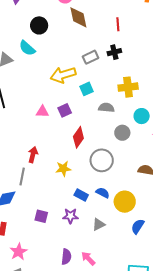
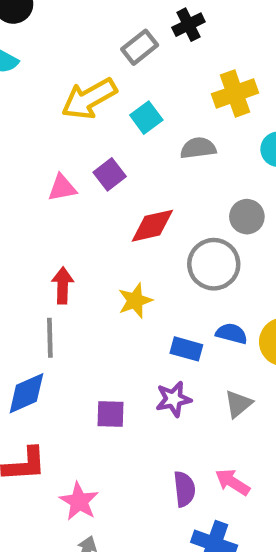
gray circle: (122, 133) -> (247, 217), moved
red diamond: (78, 137) -> (152, 226), turned 55

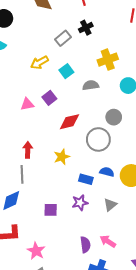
yellow arrow: (89, 99) -> (40, 62), size x0.7

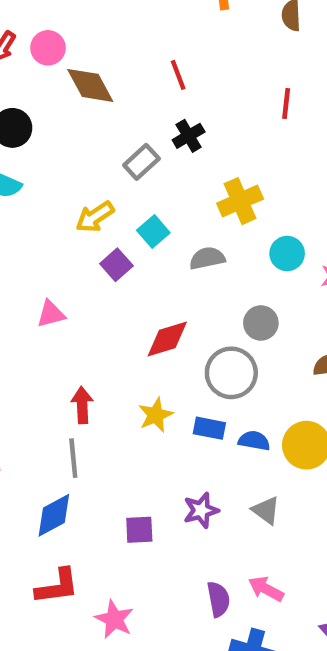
purple square: (49, 98) -> (116, 265), moved
pink triangle: (27, 104) -> (51, 314), moved
blue rectangle: (86, 179) -> (209, 428), moved
gray triangle: (110, 205) -> (266, 510), turned -40

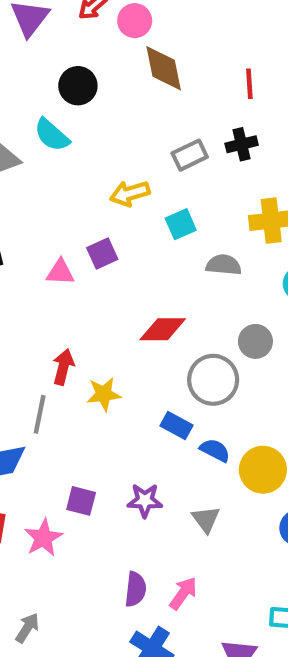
purple square: (116, 265) -> (102, 253), moved
yellow star: (156, 415) -> (104, 394), moved
pink arrow: (266, 589) -> (183, 593), turned 80
pink star: (114, 619) -> (43, 538), moved

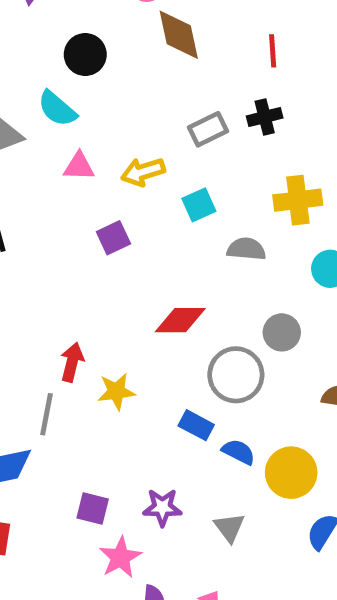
pink triangle: (60, 272) -> (79, 166), moved
pink star: (43, 538) -> (120, 557), moved

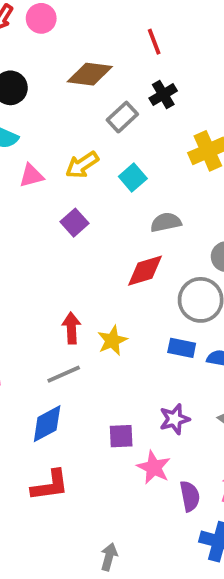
brown diamond: (179, 35) -> (90, 74), moved, turned -54
gray semicircle: (246, 249) -> (166, 222), moved
gray line: (47, 414) -> (64, 374), turned 72

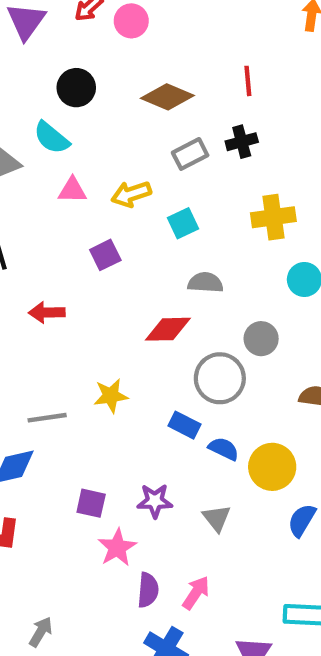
red arrow: (71, 328) -> (47, 312), moved, turned -104

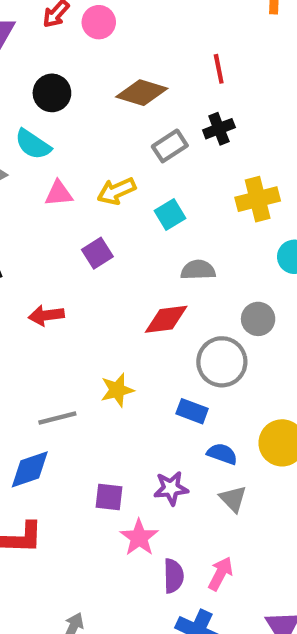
blue semicircle: (224, 449) -> (222, 454), moved

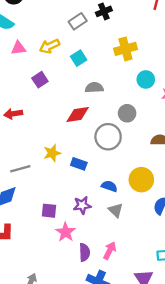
blue rectangle: (192, 411) -> (79, 164), moved

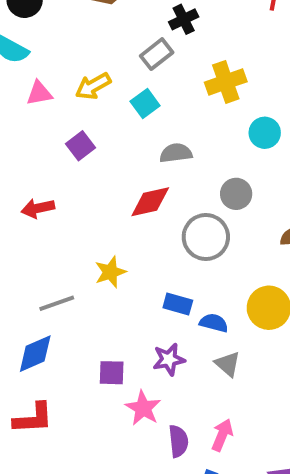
gray rectangle: (78, 21) -> (157, 54), moved
blue rectangle: (79, 164) -> (178, 304), moved

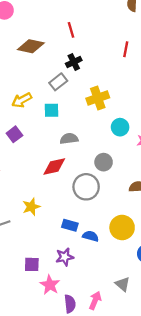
cyan square: (145, 104) -> (52, 110), turned 35
gray triangle: (228, 364) -> (123, 284), moved

